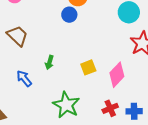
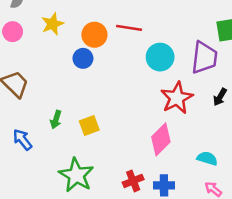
yellow square: (88, 67) -> (89, 126), moved
pink diamond: (117, 75) -> (161, 139), moved

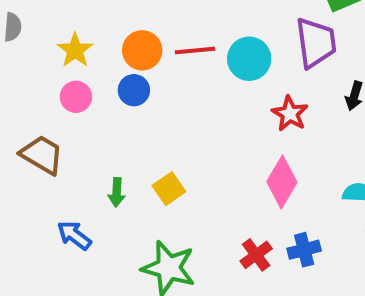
red line: (129, 28) -> (195, 51), moved
pink circle: (13, 32) -> (76, 97), moved
red star: (177, 98) -> (290, 114), size x0.7

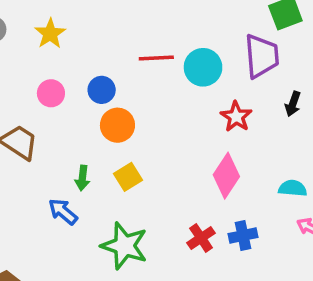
yellow star: (75, 50) -> (50, 34), moved
orange circle: (142, 50) -> (117, 125), moved
blue arrow: (74, 235) -> (63, 212), moved

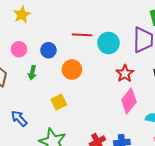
orange circle: (117, 125) -> (72, 69), moved
pink diamond: (226, 176) -> (129, 101), moved
green arrow: (82, 178) -> (32, 73), moved

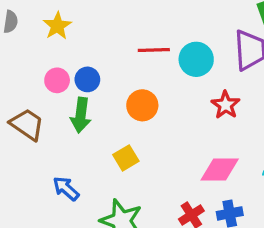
blue circle: (48, 50) -> (87, 79), moved
green arrow: (32, 73) -> (81, 115), size x1.5
pink diamond: (129, 101) -> (220, 169), moved, turned 55

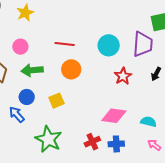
red line: (154, 50) -> (65, 44), moved
blue circle: (87, 79) -> (27, 97), moved
green arrow: (81, 115) -> (32, 70), turned 70

